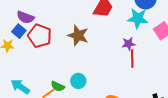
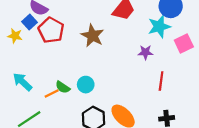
cyan star: (138, 18) -> (159, 26), turned -30
red line: (132, 58) -> (161, 81), moved

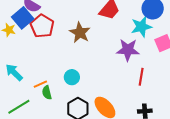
blue square: (30, 22) -> (23, 18), size x1.5
purple star: (145, 52) -> (128, 50), size x1.6
green semicircle: (63, 87) -> (47, 93), moved, turned 40

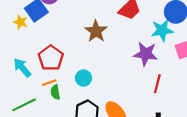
red pentagon: (42, 26) -> (51, 58), moved

